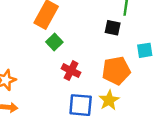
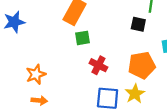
green square: (54, 42) -> (83, 38), turned 35

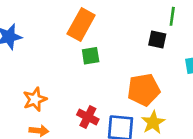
red cross: (98, 65) -> (88, 117), moved
orange pentagon: (142, 65) -> (144, 90), moved

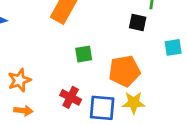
green square: (91, 56) -> (84, 54), moved
yellow star: (153, 122) -> (134, 103), turned 30

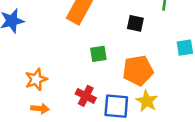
black square: (138, 22) -> (135, 23), moved
yellow star: (134, 103) -> (147, 101), turned 30

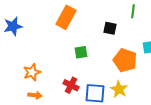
orange pentagon: (138, 70) -> (125, 60), moved, turned 30

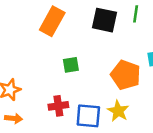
black square: (110, 28) -> (104, 20), moved, size x1.5
red cross: (71, 85) -> (58, 106), turned -35

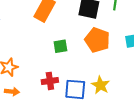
orange pentagon: (126, 75) -> (97, 40), moved

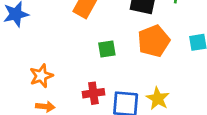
orange pentagon: (97, 40) -> (154, 41), turned 30

